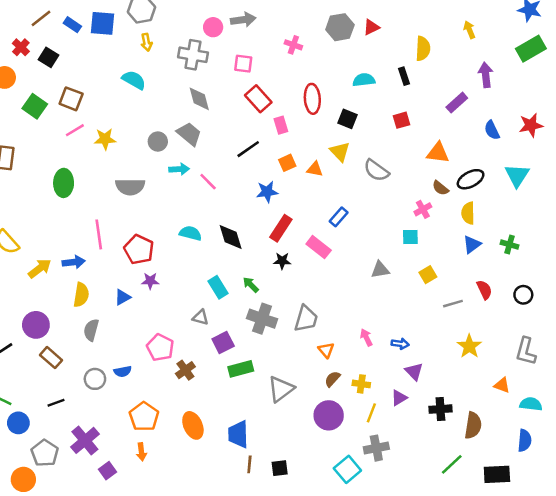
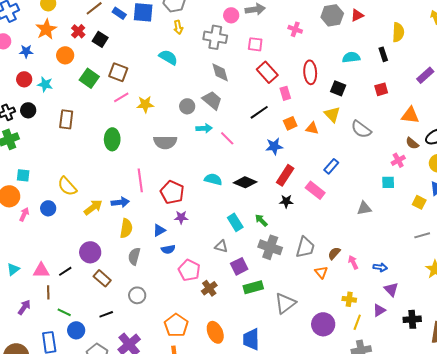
black diamond: (231, 237) -> (245, 182), turned -50
yellow square: (428, 275) -> (419, 202), moved, turned -32
blue semicircle: (123, 371) -> (168, 249), moved
brown semicircle: (332, 379) -> (334, 253), moved

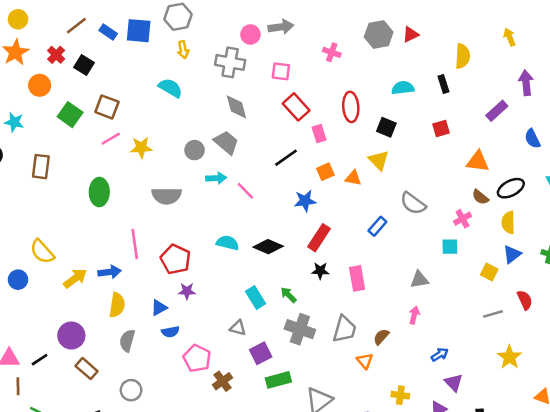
gray semicircle: (361, 129) -> (413, 203), moved
pink rectangle: (315, 190) -> (357, 278), moved, turned 42
pink arrow: (353, 262) -> (414, 315), moved, turned 40
blue arrow: (380, 267) -> (440, 355), turned -40

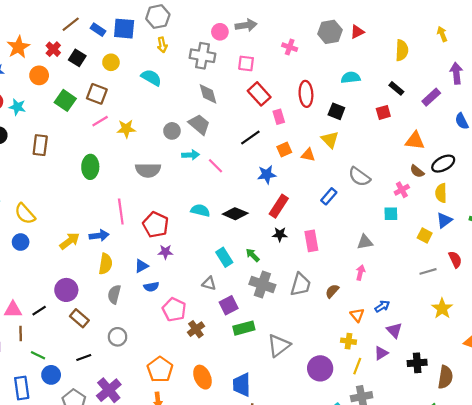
yellow circle: (18, 19) -> (111, 62), moved
black rectangle: (443, 84) -> (396, 88), moved, turned -32
yellow semicircle: (42, 252) -> (25, 214), moved
orange triangle: (365, 361) -> (357, 315), moved

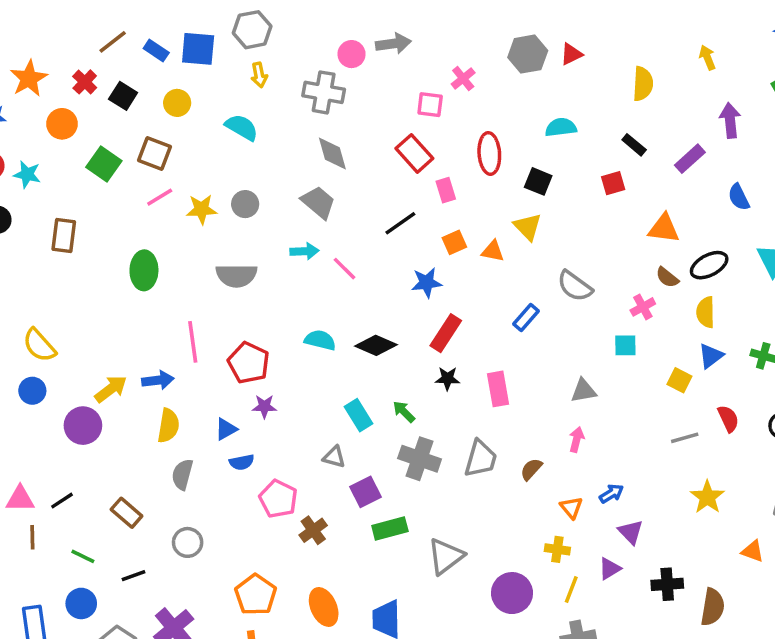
pink cross: (290, 47) -> (463, 78), turned 32
pink square: (246, 63) -> (430, 105), moved
gray circle: (172, 131) -> (245, 204), moved
purple circle: (66, 290) -> (83, 426), moved
green line: (38, 355) -> (83, 556), moved

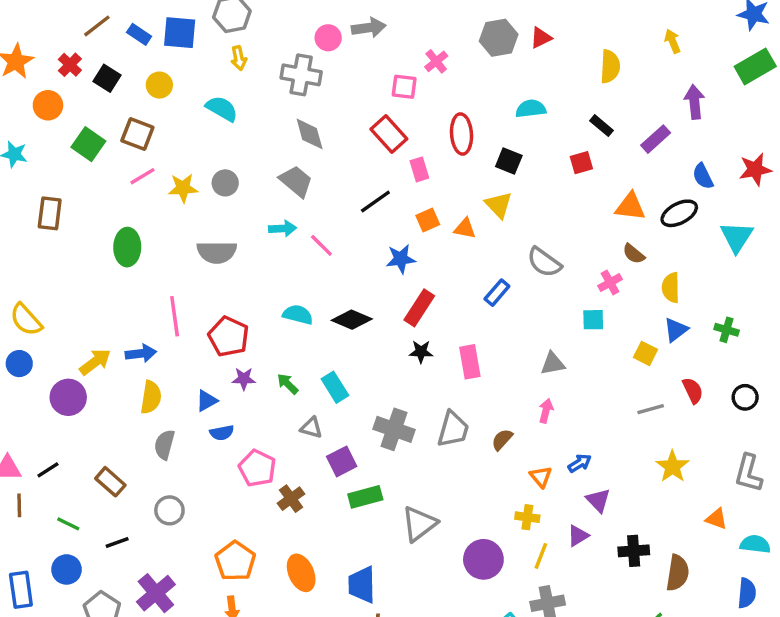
black ellipse: (709, 265) -> (679, 213), moved
green arrow: (404, 412) -> (288, 384), moved

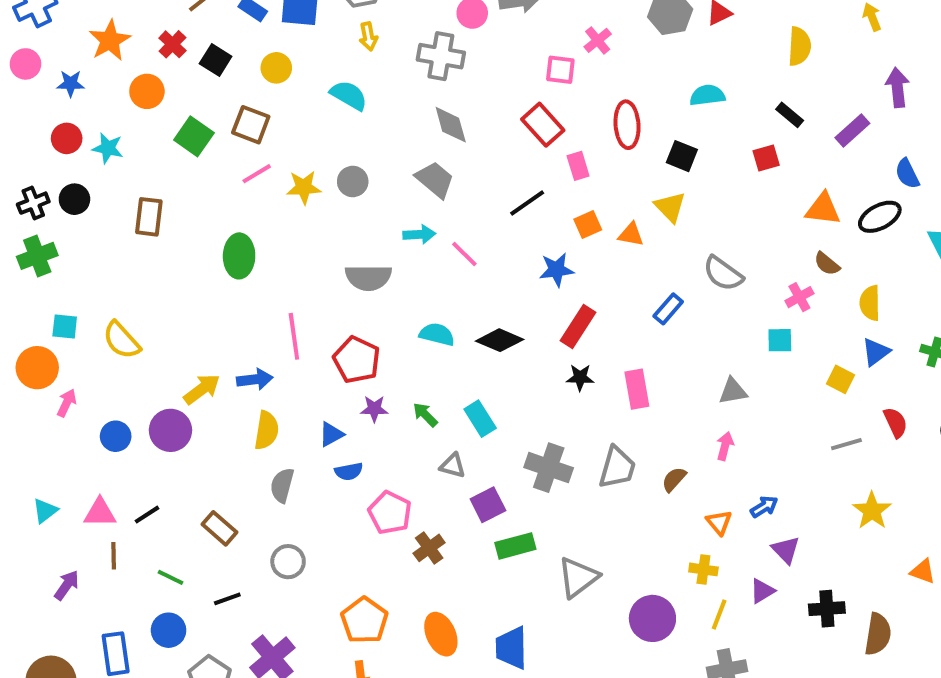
gray semicircle: (217, 252) -> (368, 278), moved
blue circle: (19, 364) -> (116, 436), moved

